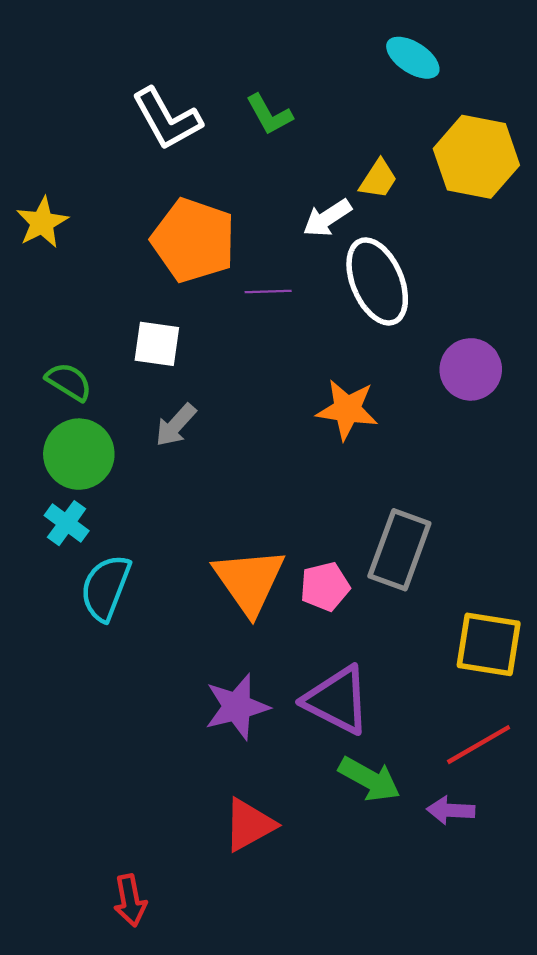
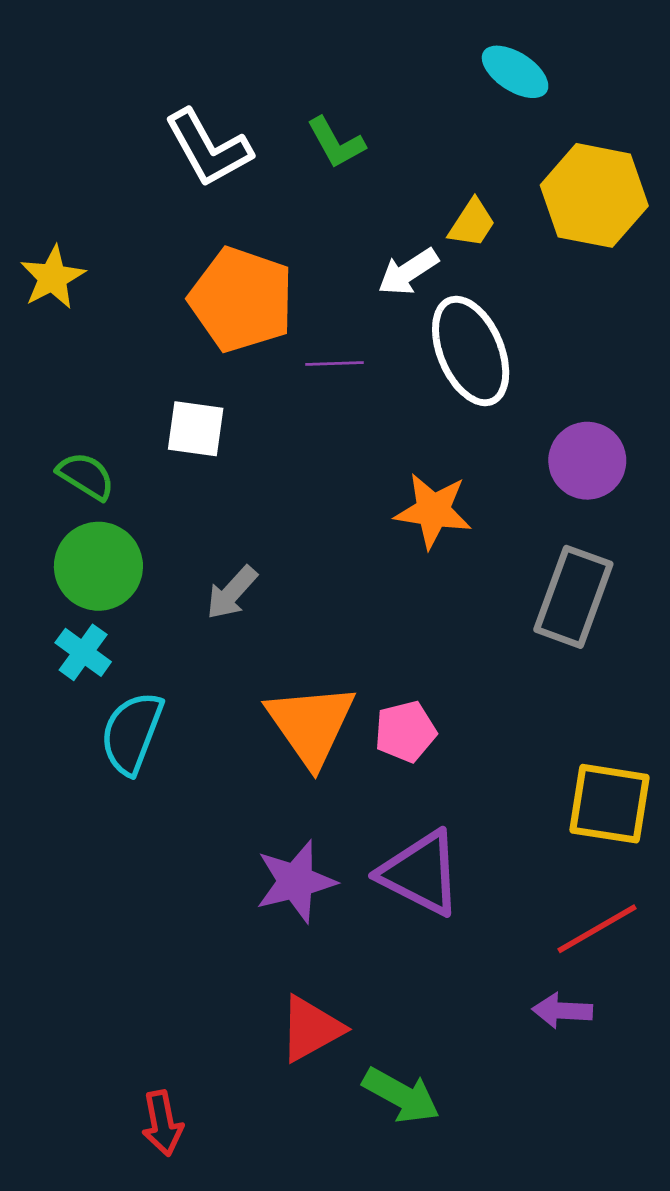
gray arrow: (176, 425) -> (232, 593), moved
gray rectangle: (399, 550) -> (573, 597), moved
green arrow: (369, 779) -> (401, 1095), moved

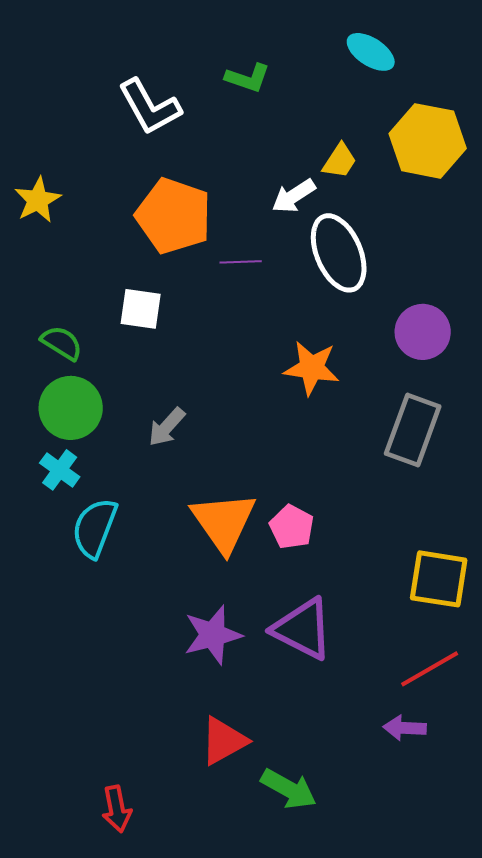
green L-shape: (336, 143) -> (248, 78), moved, turned -42
pink pentagon: (405, 732) -> (292, 527), turned -30

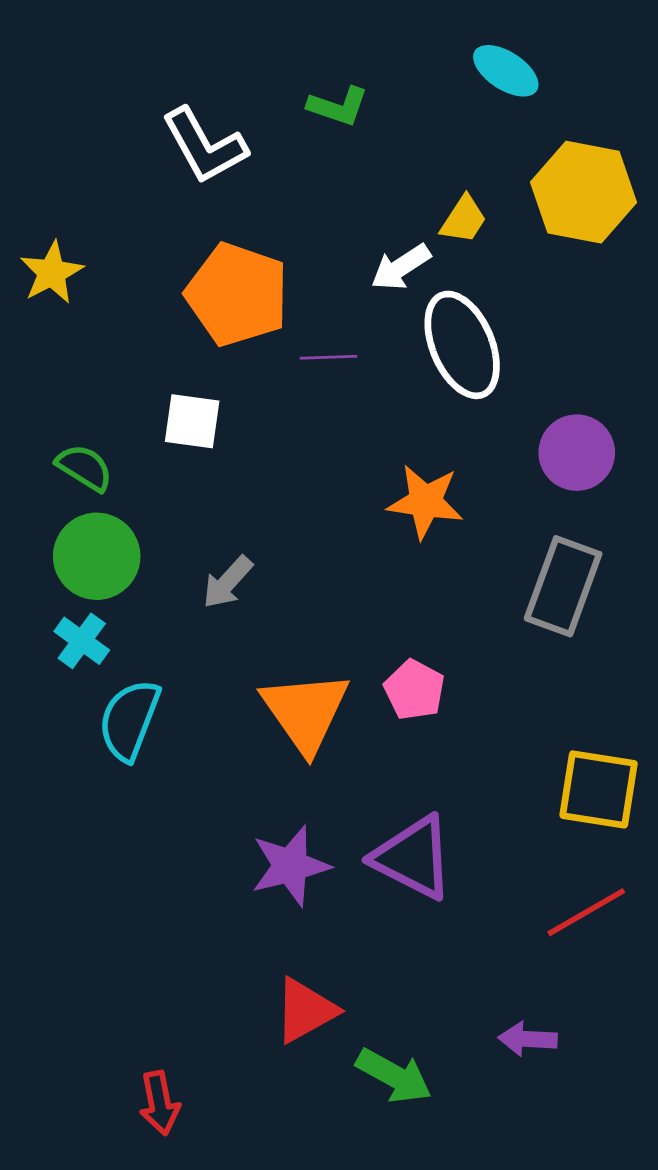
pink pentagon: (292, 527) -> (414, 690), moved
purple arrow: (405, 728) -> (528, 1039), moved

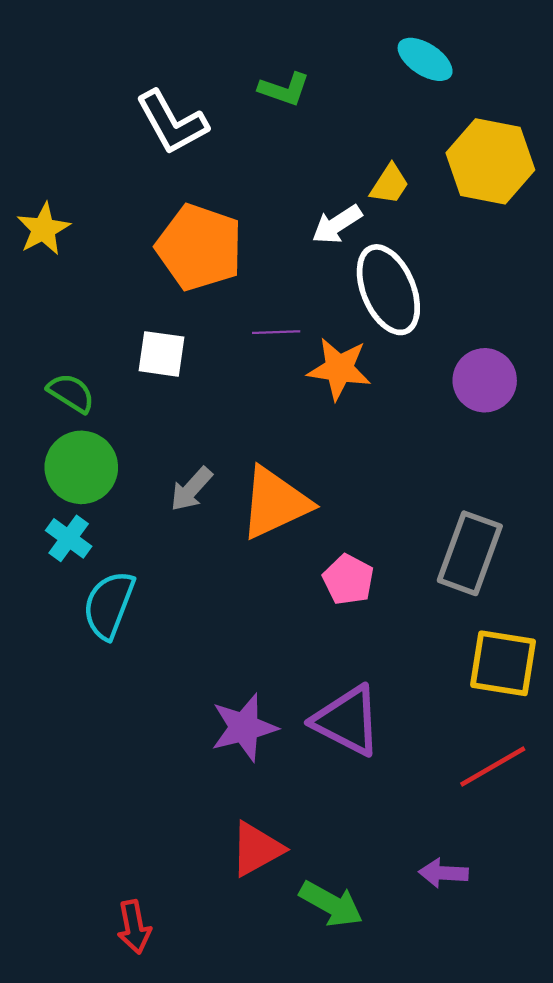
purple line: (329, 357) -> (276, 332), moved
orange star: (425, 502) -> (339, 369), moved
gray rectangle: (563, 586) -> (470, 553), moved
orange triangle: (305, 712) -> (275, 503), moved, turned 40

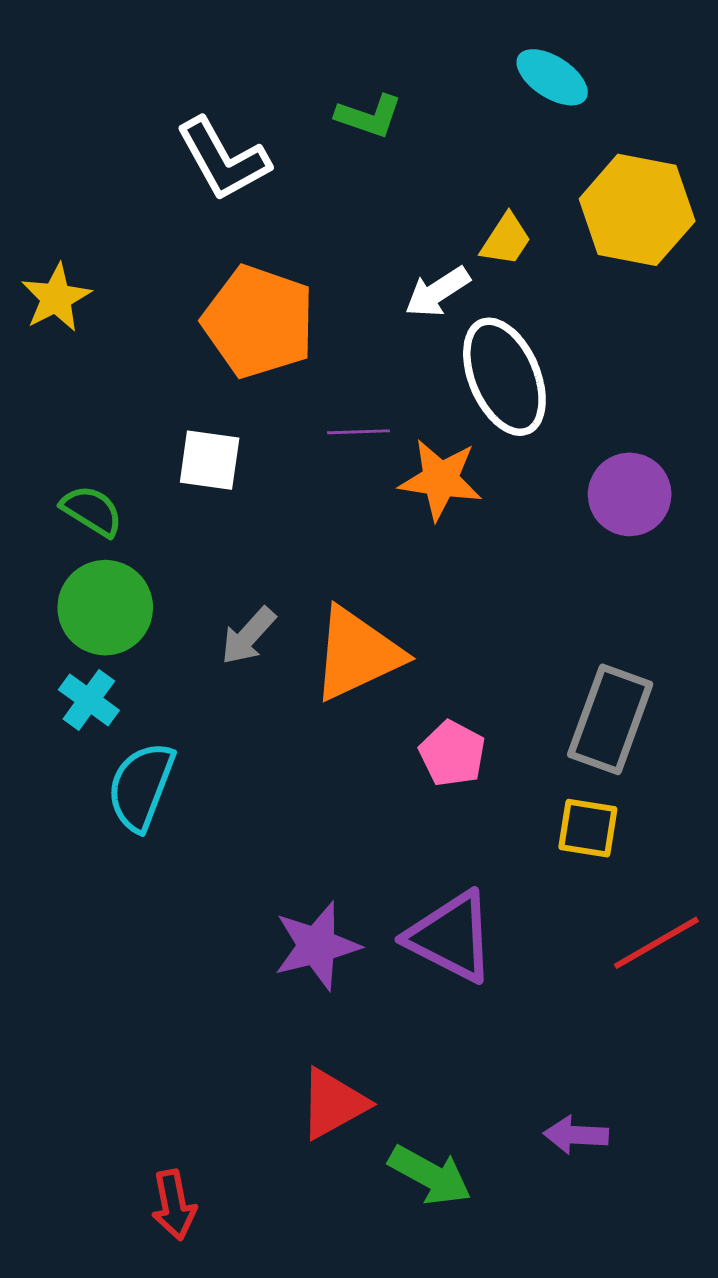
yellow square: (503, 663) -> (588, 828), moved, size x0.7
red line: (493, 766) -> (656, 943), moved

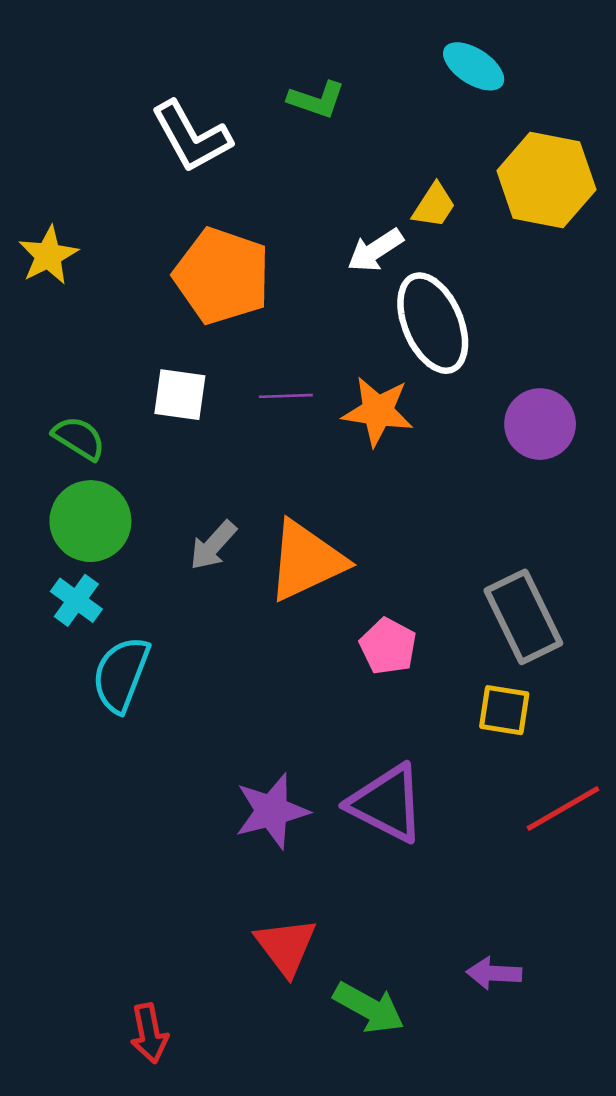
purple line: (358, 432) -> (286, 396), moved
gray rectangle: (610, 719) -> (523, 617), turned -46
red triangle: (333, 1104) -> (286, 946), turned -38

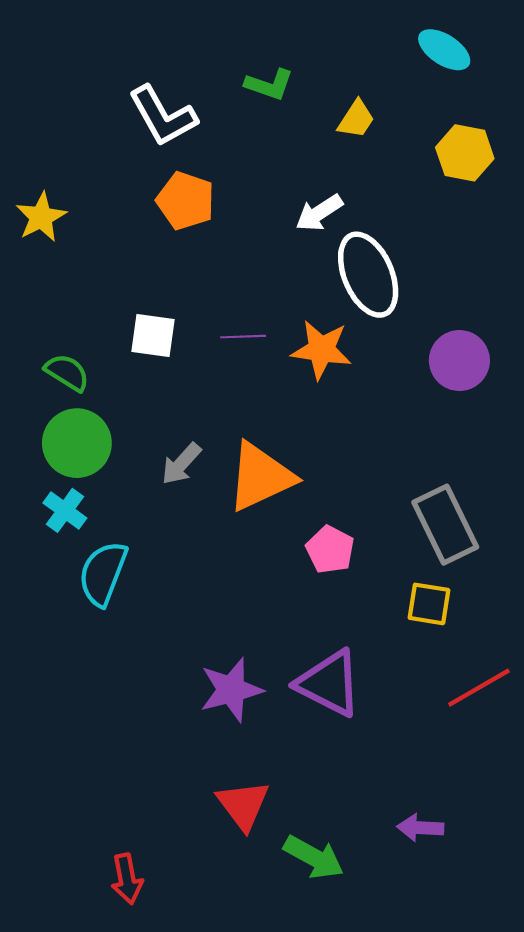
cyan ellipse: (474, 66) -> (444, 50), moved
yellow hexagon: (546, 180) -> (465, 153), size x0.7
yellow trapezoid: (434, 206) -> (356, 119), moved
orange pentagon: (222, 276) -> (186, 201), moved, size x0.7

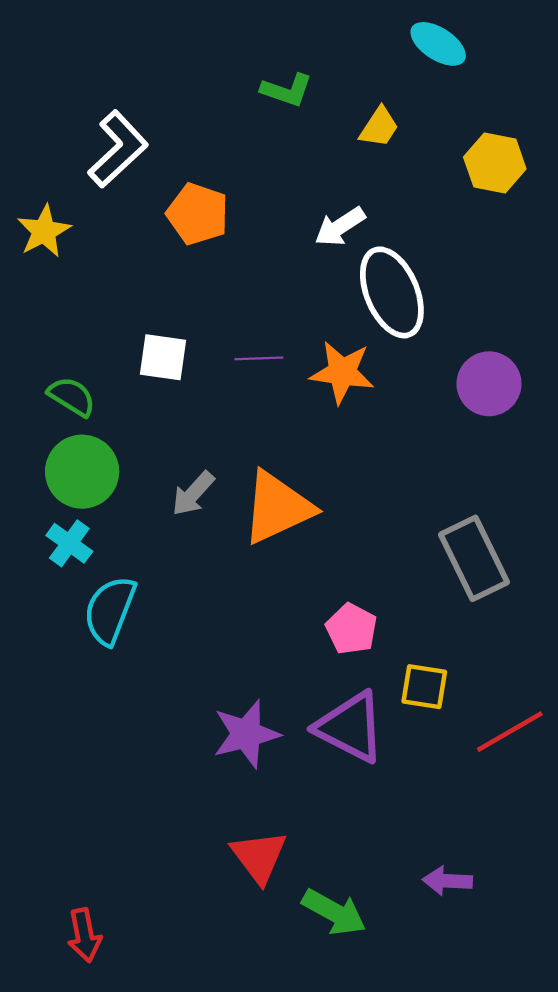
cyan ellipse: (444, 50) -> (438, 44), moved
white L-shape: (163, 116) -> (118, 149), moved, turned -104
pink pentagon: (330, 550) -> (351, 629), moved
yellow square: (429, 604) -> (424, 687), moved
red arrow: (127, 879) -> (84, 935), moved

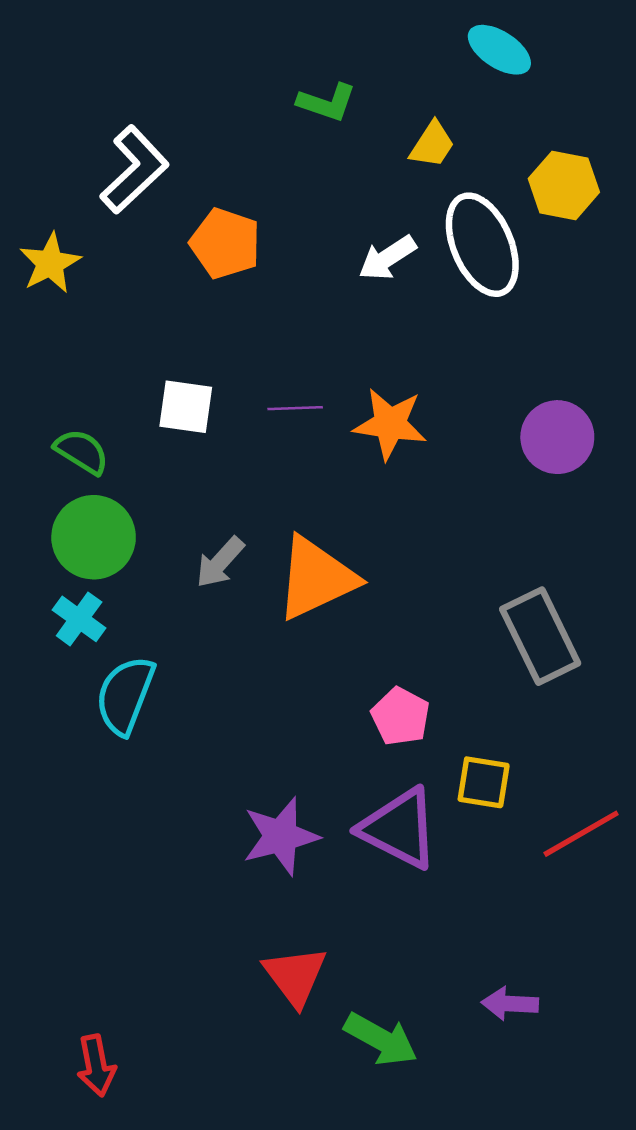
white ellipse: (392, 292) -> (482, 245), moved

